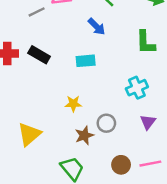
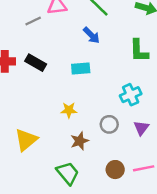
gray circle: (106, 123) -> (109, 124), moved

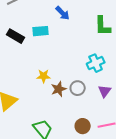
cyan rectangle: (81, 69) -> (41, 31), moved
brown star: (80, 141) -> (59, 89), moved

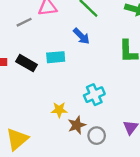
cyan cross: (96, 63) -> (94, 95), moved
gray circle: (78, 88) -> (97, 136), moved

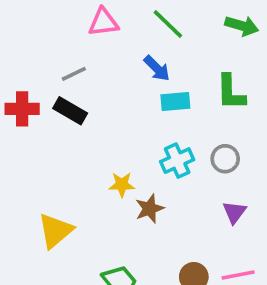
gray line: (24, 22) -> (74, 74), moved
cyan rectangle: (56, 57) -> (175, 102), moved
gray circle: (97, 136) -> (225, 159), moved

